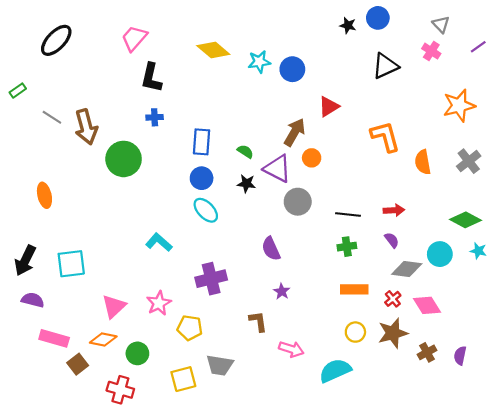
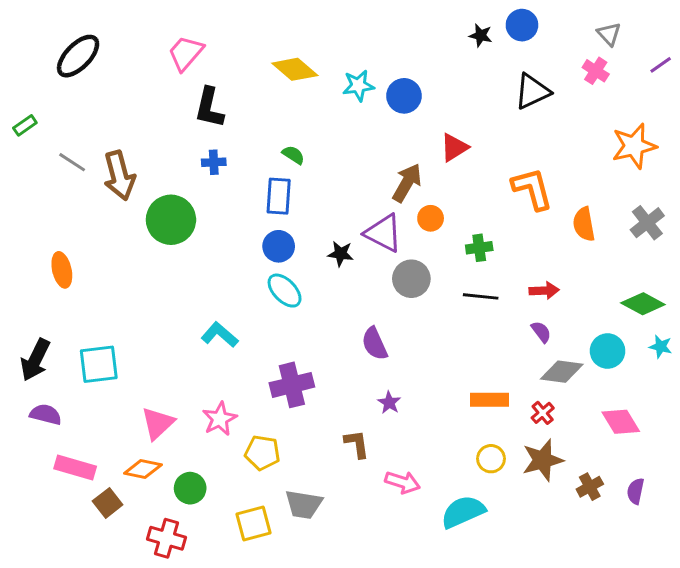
green semicircle: (245, 151) -> (293, 155), moved
green cross: (347, 247) -> (479, 248), moved
pink diamond: (427, 305) -> (621, 422), moved

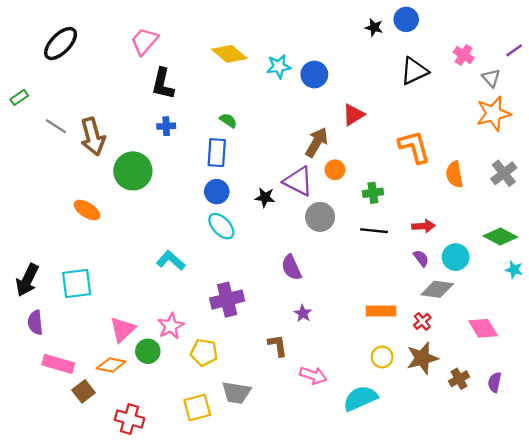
gray triangle: (609, 34) -> (491, 78), moved
orange ellipse: (62, 270) -> (87, 210), moved, turned -45
cyan circle: (608, 351) -> (456, 257), moved
purple semicircle: (46, 414) -> (35, 323), turned -110
green circle: (190, 488) -> (148, 351), moved

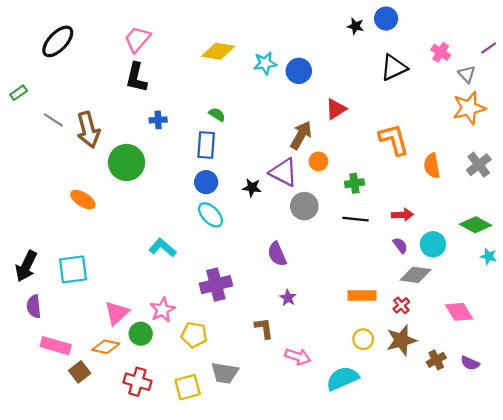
yellow diamond: (229, 54) -> (218, 51), turned -32
black L-shape: (163, 84) -> (136, 77), moved
purple semicircle: (495, 382) -> (470, 363), turned -78
red cross: (129, 419) -> (137, 382), moved

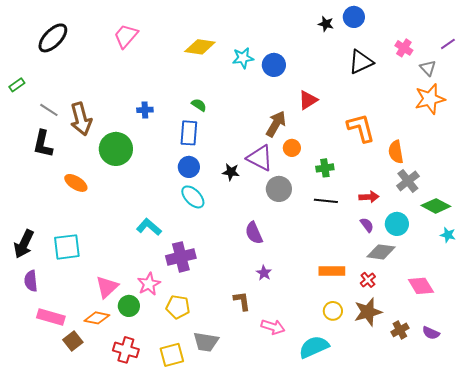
black L-shape: (136, 77) -> (43, 144), moved
gray cross: (479, 165) -> (408, 181), moved
purple cross: (216, 285) -> (181, 257), moved

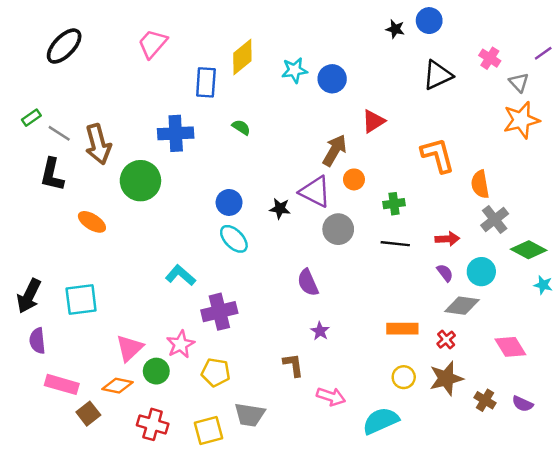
yellow diamond: (200, 47) -> (242, 57), turned -48
green rectangle: (17, 85) -> (31, 118), moved
blue cross: (145, 110) -> (176, 133), size x1.8
blue rectangle: (189, 133) -> (206, 82), moved
brown cross: (400, 330) -> (485, 400), turned -30

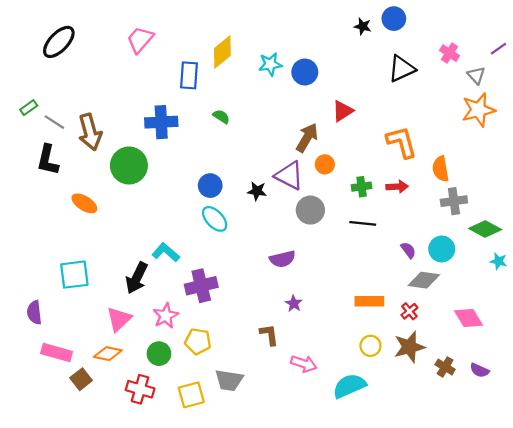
gray cross: (495, 219) -> (454, 201), turned 30
red arrow: (447, 239) -> (397, 187), moved
purple semicircle: (308, 283) -> (283, 259), turned -80
black arrow: (29, 296) -> (137, 278), moved
green circle: (156, 371) -> (159, 354), moved

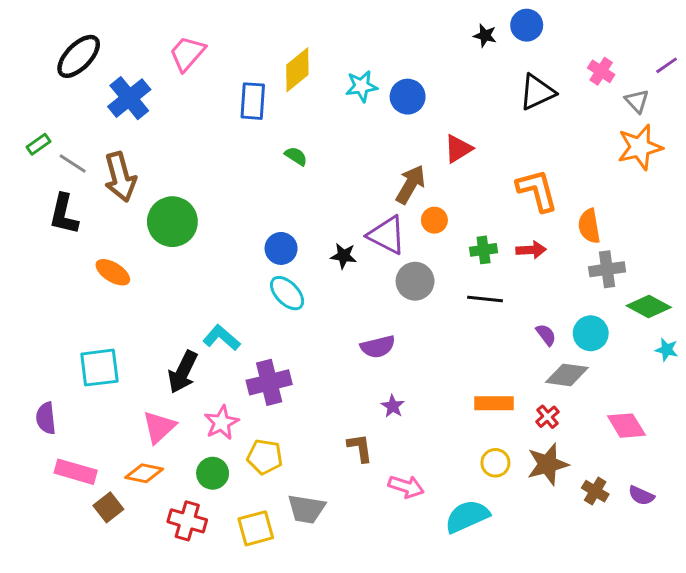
blue cross: (161, 122) -> (129, 98), moved, turned -36

